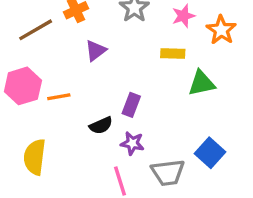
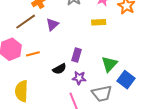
brown line: (36, 30) -> (26, 22), moved
green triangle: (202, 83) -> (109, 64), moved, turned -30

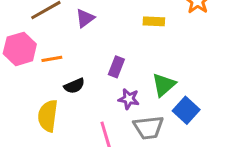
black semicircle: (59, 69) -> (74, 86), moved
purple star: (79, 78) -> (129, 99), moved
yellow semicircle: (21, 91) -> (48, 116), moved

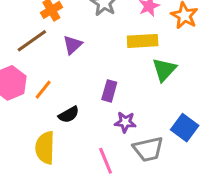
yellow rectangle: (154, 21) -> (143, 41), size x1.4
orange line: (52, 59) -> (43, 90), turned -36
green triangle: (164, 85) -> (164, 70), moved

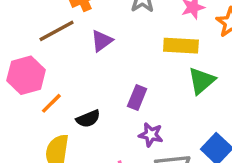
orange line: (43, 90) -> (51, 103), moved

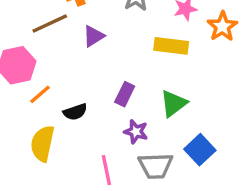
green triangle: (201, 81) -> (174, 103), moved

